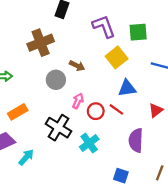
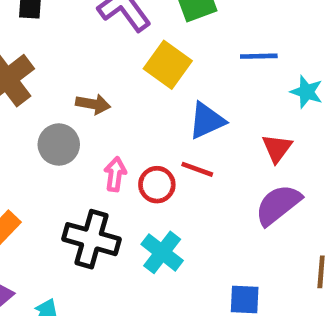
purple semicircle: (136, 140) -> (278, 205), moved, turned 65

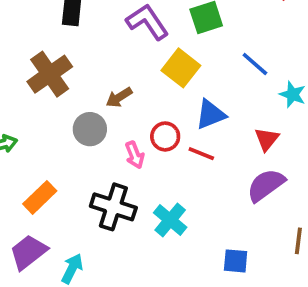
blue line: (259, 56) -> (255, 64), turned 40
brown arrow: (93, 104) -> (119, 97), turned 136
pink arrow: (115, 174) -> (135, 155), turned 148
red circle: (157, 185) -> (165, 136), moved

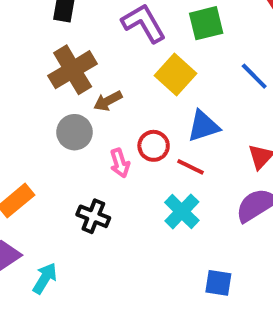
brown cross: (50, 74) -> (73, 70), moved
black cross: (113, 207) -> (93, 216), size x0.7
cyan cross: (170, 220) -> (182, 211), moved

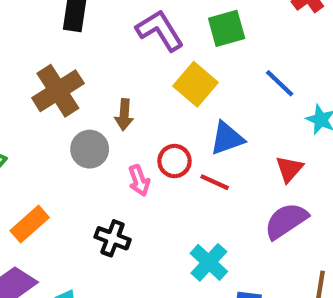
brown cross: (73, 70) -> (58, 91), moved
brown arrow: (108, 101) -> (124, 115), turned -56
cyan cross: (182, 211) -> (209, 262), moved

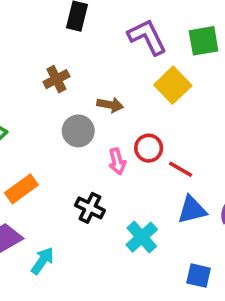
brown cross: (58, 91) -> (56, 79), size x0.6
brown arrow: (124, 115) -> (110, 105), turned -90
blue triangle: (227, 138) -> (192, 210), moved
cyan cross: (209, 262) -> (142, 237), moved

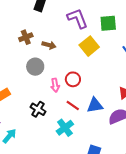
brown arrow: (110, 105) -> (49, 45), moved
red line: (181, 169) -> (73, 105), moved
blue triangle: (192, 210) -> (95, 105), moved

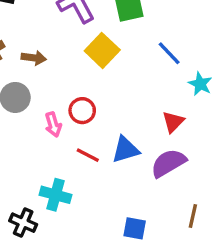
black cross: (38, 109) -> (23, 223), moved
cyan cross: (65, 128) -> (55, 195), moved, turned -30

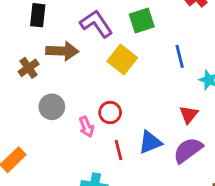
blue line: (169, 53) -> (180, 56), turned 35
brown arrow: (34, 58) -> (62, 51), moved, size x1.5
red line: (88, 155) -> (118, 150), turned 54

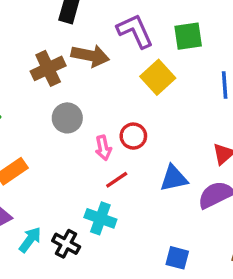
brown cross: (29, 68) -> (48, 68), size x1.4
red line: (118, 150) -> (117, 180), moved, turned 60

